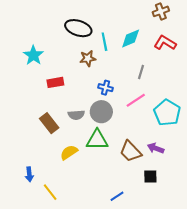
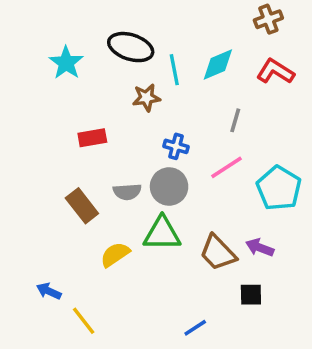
cyan star: (33, 55) -> (66, 63), moved
blue arrow: (29, 174) -> (49, 291), turned 120

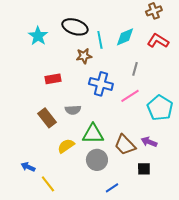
blue cross: (176, 146) -> (101, 84), size x1.6
gray circle: (169, 187) -> (97, 160), moved

